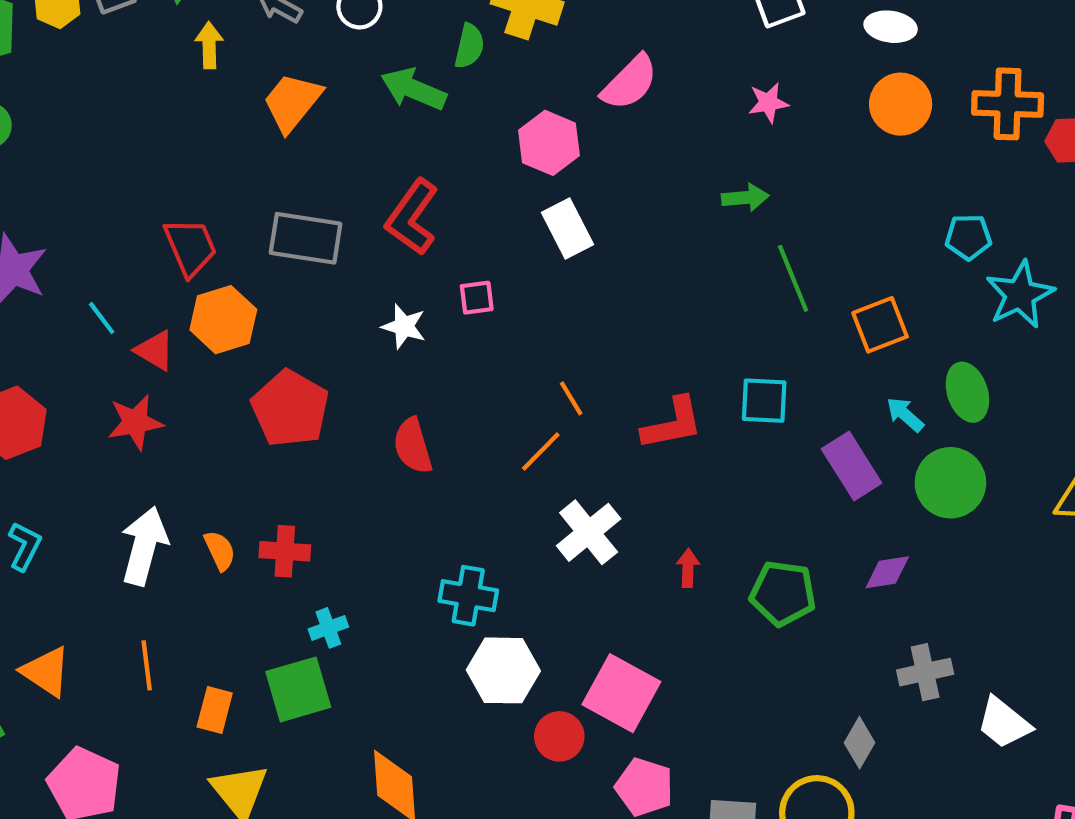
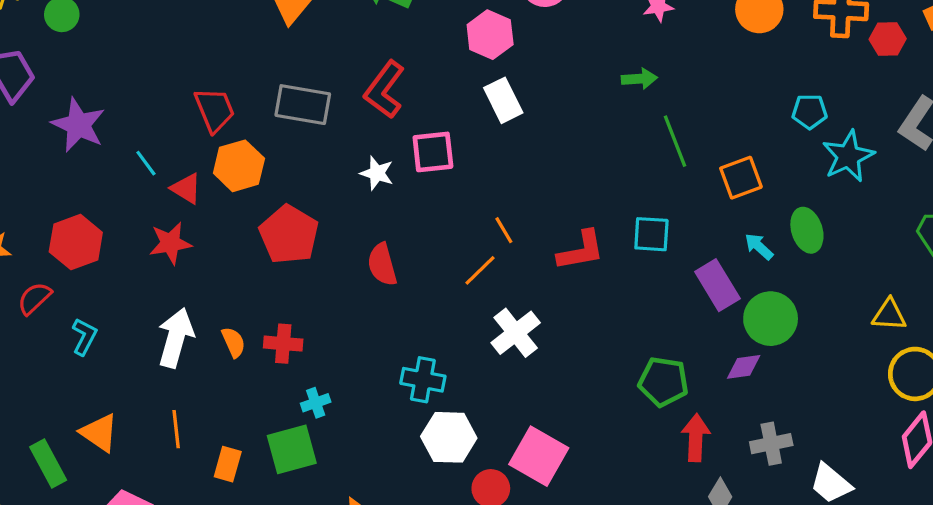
pink square: (477, 298) -> (433, 152), size x1.6
green circle: (950, 483) -> (771, 319), moved
red arrow: (688, 568) -> (696, 438), moved, size x1.6

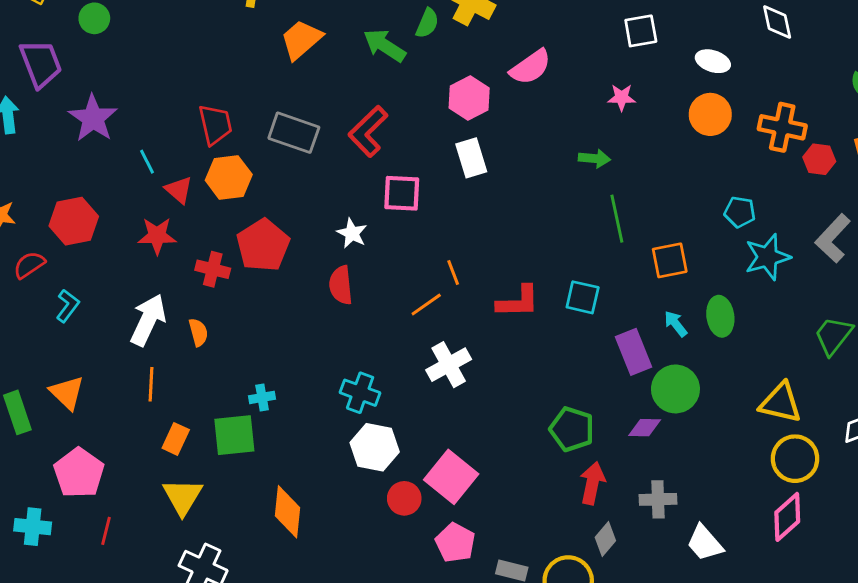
white star: (377, 173) -> (352, 233), moved
yellow triangle: (889, 315) -> (781, 403), size x1.4
red cross: (283, 344) -> (213, 269), moved
orange line: (176, 429) -> (151, 384), moved

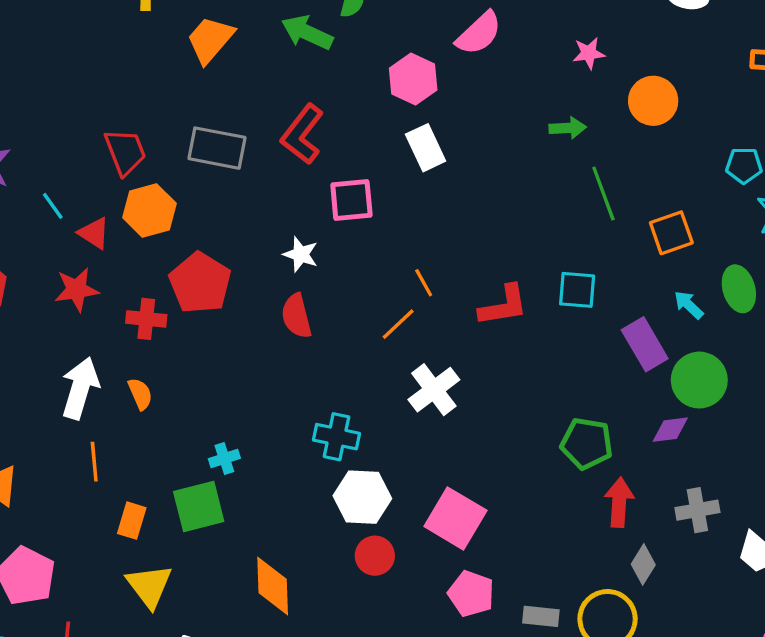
orange circle: (710, 114) -> (653, 101), moved
red circle: (404, 498) -> (375, 556), moved

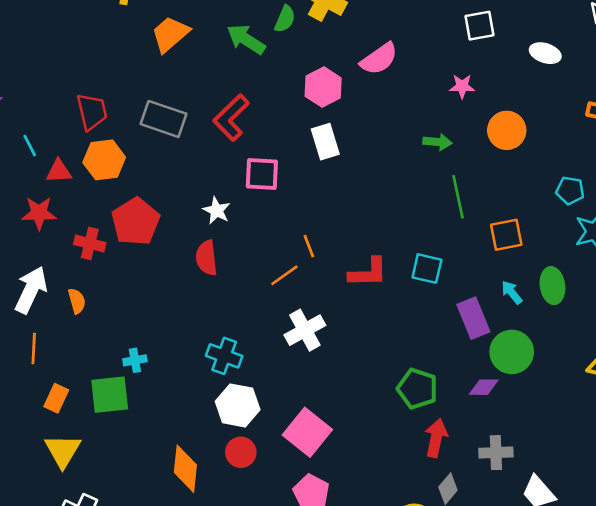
red triangle: (94, 233) -> (59, 171), turned -44
orange diamond: (273, 586) -> (185, 469), moved

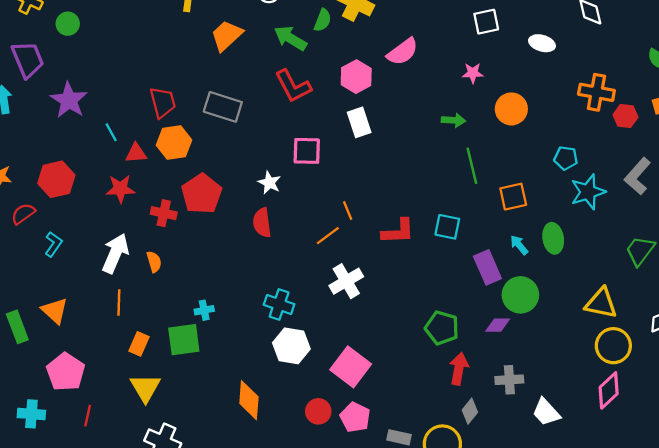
red L-shape: (231, 118) -> (293, 86), moved, turned -72
red circle: (241, 452) -> (318, 411), moved

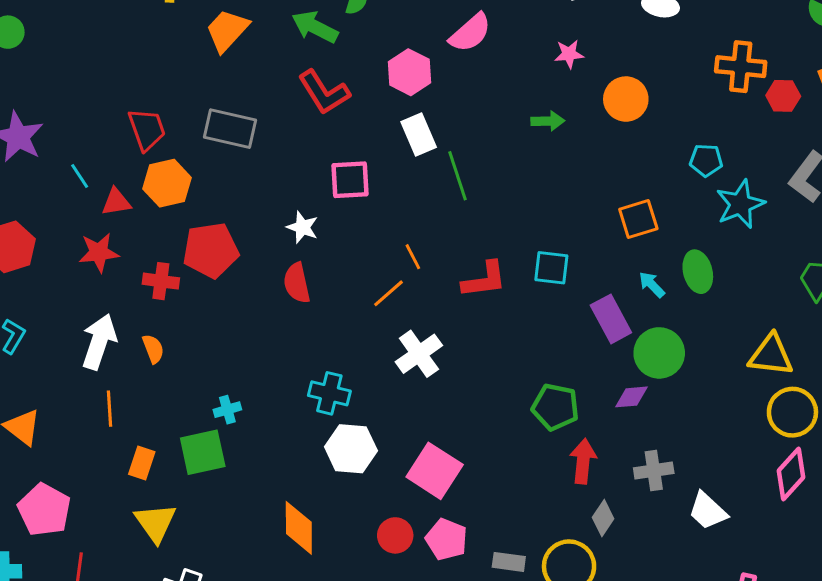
green line: (472, 166) -> (458, 176), moved
red pentagon: (202, 194) -> (211, 250), turned 30

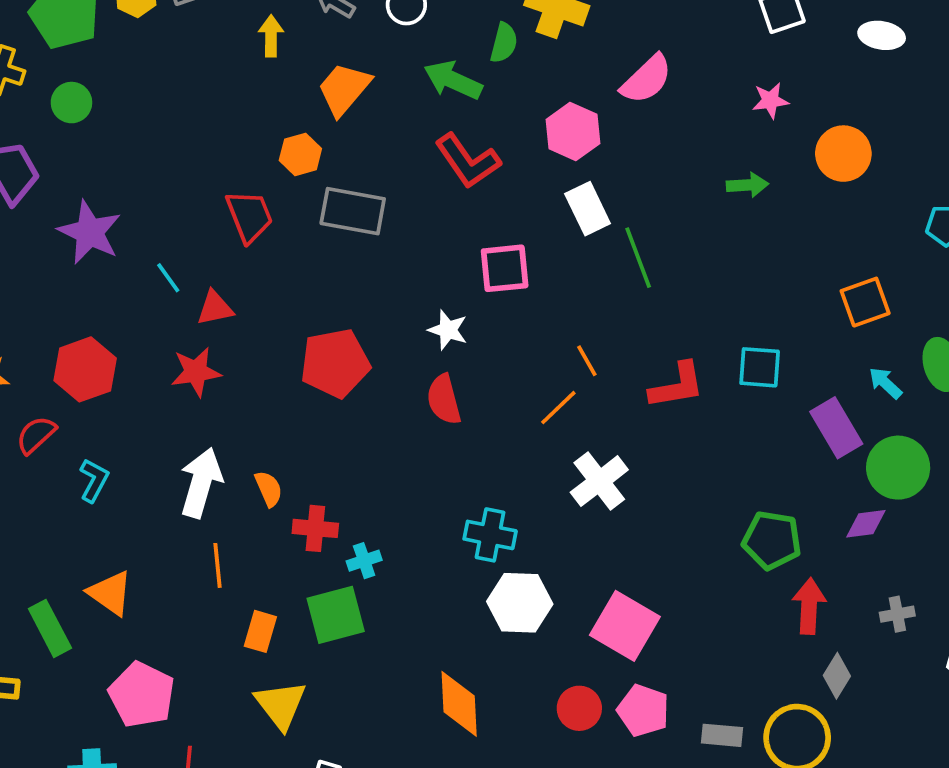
orange hexagon: (167, 183) -> (300, 154), moved, size x0.7
red cross: (161, 281) -> (315, 528), moved
gray cross: (654, 471) -> (897, 614), size x0.7

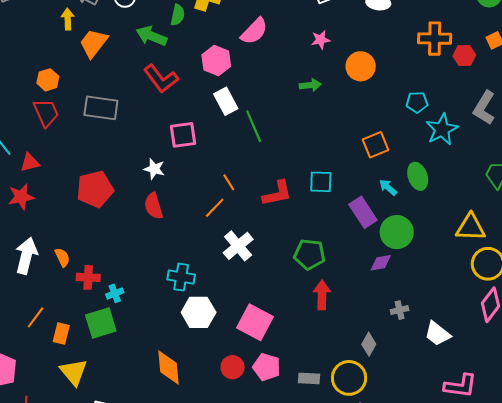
yellow arrow: (271, 36) -> (68, 19), moved
orange hexagon: (300, 154) -> (48, 80), moved
green pentagon: (772, 540) -> (309, 254), moved
orange line: (217, 565) -> (36, 317), moved, turned 45
red arrow: (809, 606) -> (322, 295), moved

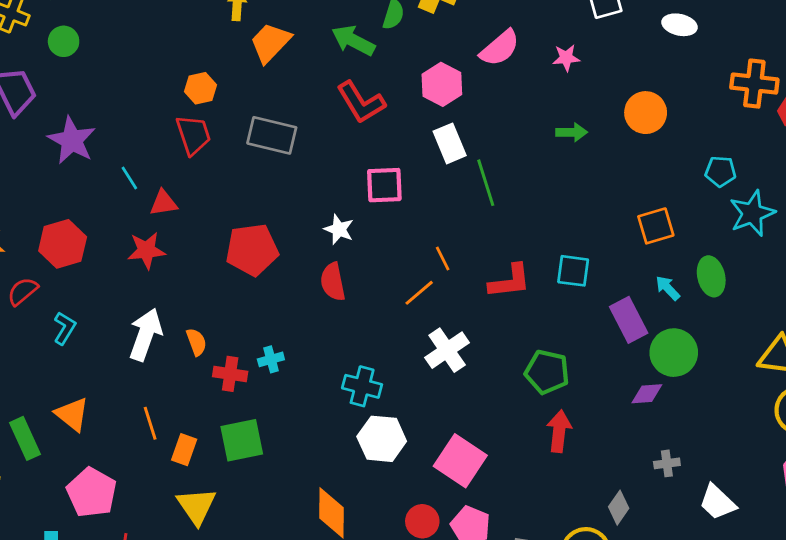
pink star: (321, 40) -> (566, 58), moved
cyan cross: (115, 293) -> (271, 359), moved
orange line: (36, 317) -> (150, 423), turned -60

